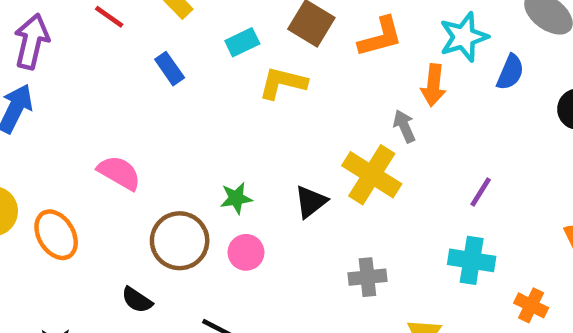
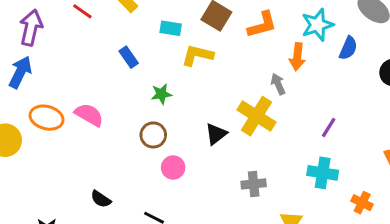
cyan rectangle: (242, 42) -> (171, 28), turned 35
blue rectangle: (170, 69) -> (129, 57), moved
green star: (236, 198) -> (161, 94), moved
orange ellipse: (56, 235) -> (47, 118), moved, turned -44
brown circle: (180, 241) -> (153, 135), moved, size x0.7

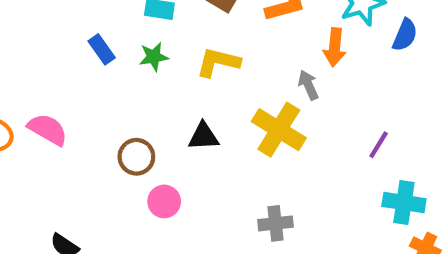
yellow L-shape: (197, 55) -> (218, 62), moved
green star: (161, 94) -> (154, 57), moved
black triangle: (216, 134) -> (203, 136), moved, turned 35
cyan cross: (323, 173) -> (404, 203), moved

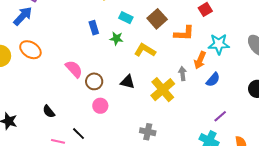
blue semicircle: (405, 35) -> (213, 80), moved
pink semicircle: (48, 129) -> (74, 69), moved
purple line: (379, 145) -> (220, 116), moved

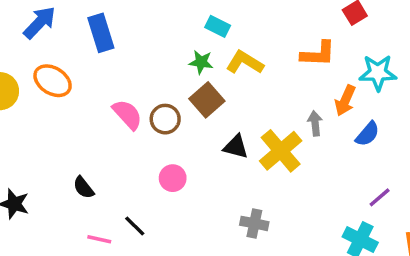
brown square: (157, 19) -> (207, 100), moved
blue rectangle: (94, 28) -> (101, 33), moved, size x1.5
yellow L-shape: (145, 50) -> (245, 62), moved
brown circle: (94, 81) -> (165, 119), moved
black triangle: (128, 82) -> (236, 147), moved

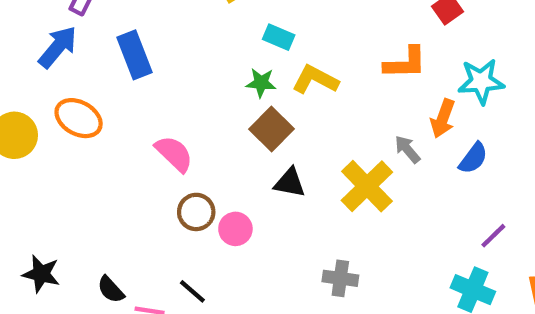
brown circle: (165, 119) -> (196, 212), moved
gray arrow: (315, 123) -> (407, 149), turned -30
black triangle: (236, 147) -> (290, 183), moved
black semicircle: (84, 188) -> (111, 290), moved

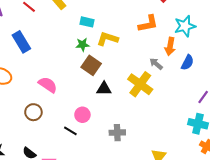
brown circle: (196, 212) -> (33, 112), moved
gray cross: (340, 278) -> (117, 133), moved
black line: (192, 291) -> (70, 131), moved

